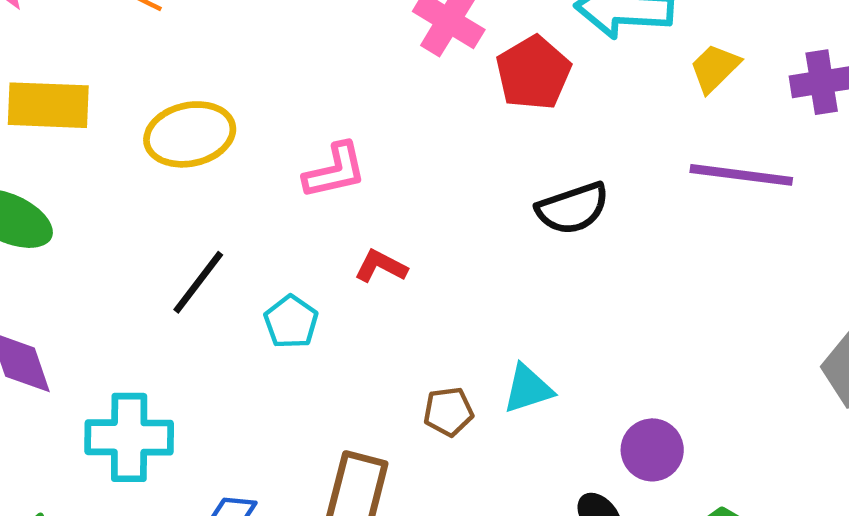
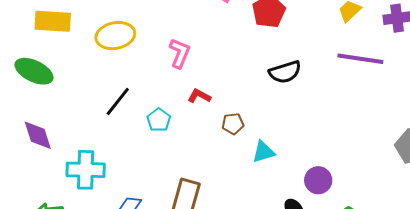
pink L-shape: (335, 171) -> (180, 53), turned -56
brown pentagon: (448, 412) -> (233, 124), moved

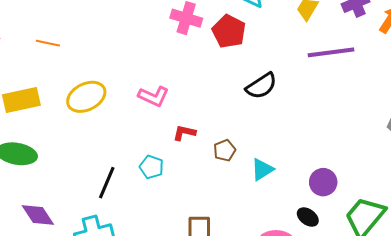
pink L-shape: (180, 53) -> (154, 96), turned 108
black line: (118, 101) -> (107, 183), moved

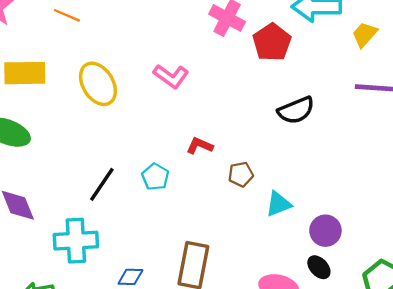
pink L-shape: (154, 96) -> (171, 76), moved
yellow ellipse: (86, 97) -> (98, 84), turned 75
purple circle: (323, 182) -> (325, 231), moved

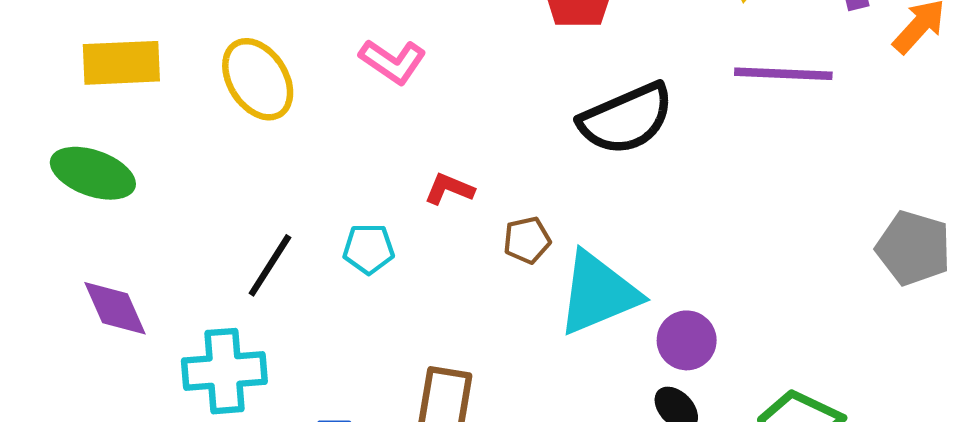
black semicircle: (296, 110) -> (626, 119), size x1.4
cyan pentagon: (155, 177) -> (369, 249), turned -30
cyan triangle: (278, 204) -> (598, 293), size x1.8

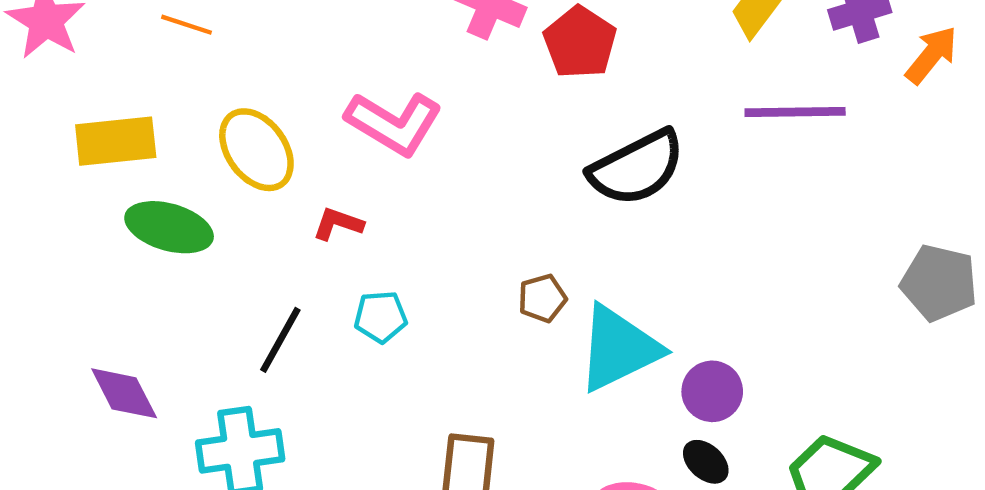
pink L-shape: (393, 61) -> (394, 123), size x1.4
green ellipse: (93, 173) -> (169, 227), moved
red L-shape: (449, 189) -> (338, 224), moved

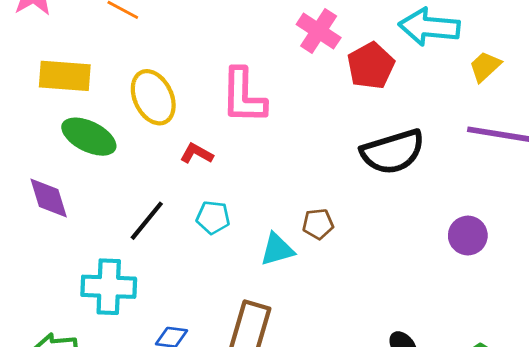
pink L-shape: (394, 123) -> (243, 96), turned 50
cyan triangle: (619, 348) -> (277, 250), moved, size x0.6
purple circle: (712, 391) -> (468, 236), moved
purple diamond: (124, 393) -> (49, 198), moved

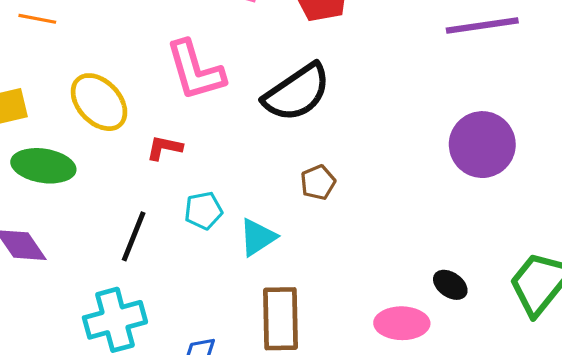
black semicircle: (393, 152) -> (297, 93), moved
purple circle: (468, 236) -> (482, 145), size x1.5
cyan triangle: (277, 250) -> (258, 237), moved

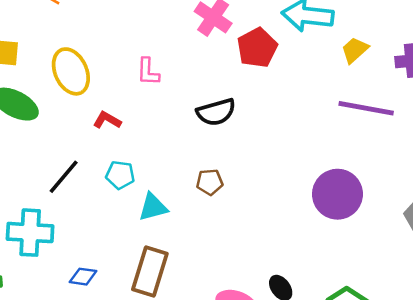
pink L-shape: (195, 70) -> (148, 72), size x0.6
black semicircle: (297, 93) -> (216, 112), size x0.7

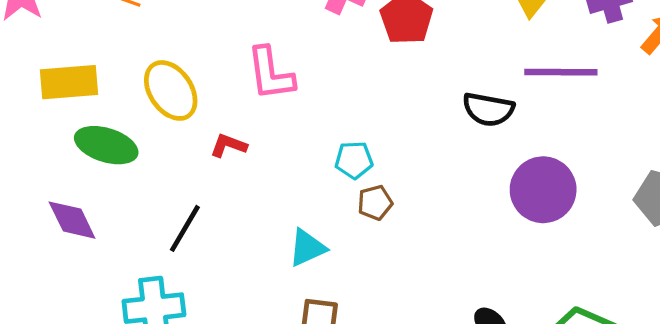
pink L-shape: (148, 72) -> (271, 74), size x1.5
black semicircle: (216, 112) -> (488, 109), moved, turned 36
cyan pentagon: (120, 175) -> (354, 160), moved

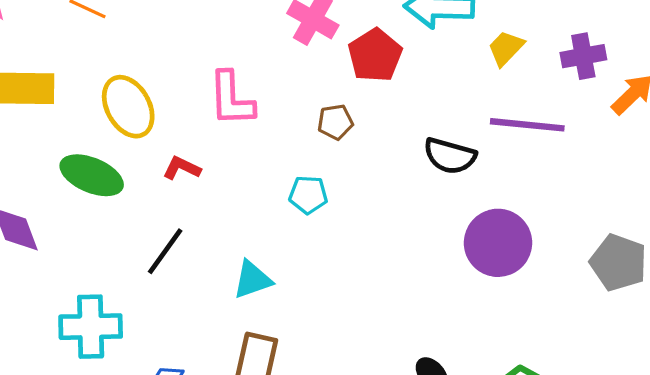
green ellipse: (106, 145) -> (92, 175), moved
brown pentagon: (375, 203) -> (335, 122), moved
black line: (185, 228) -> (165, 251), moved

